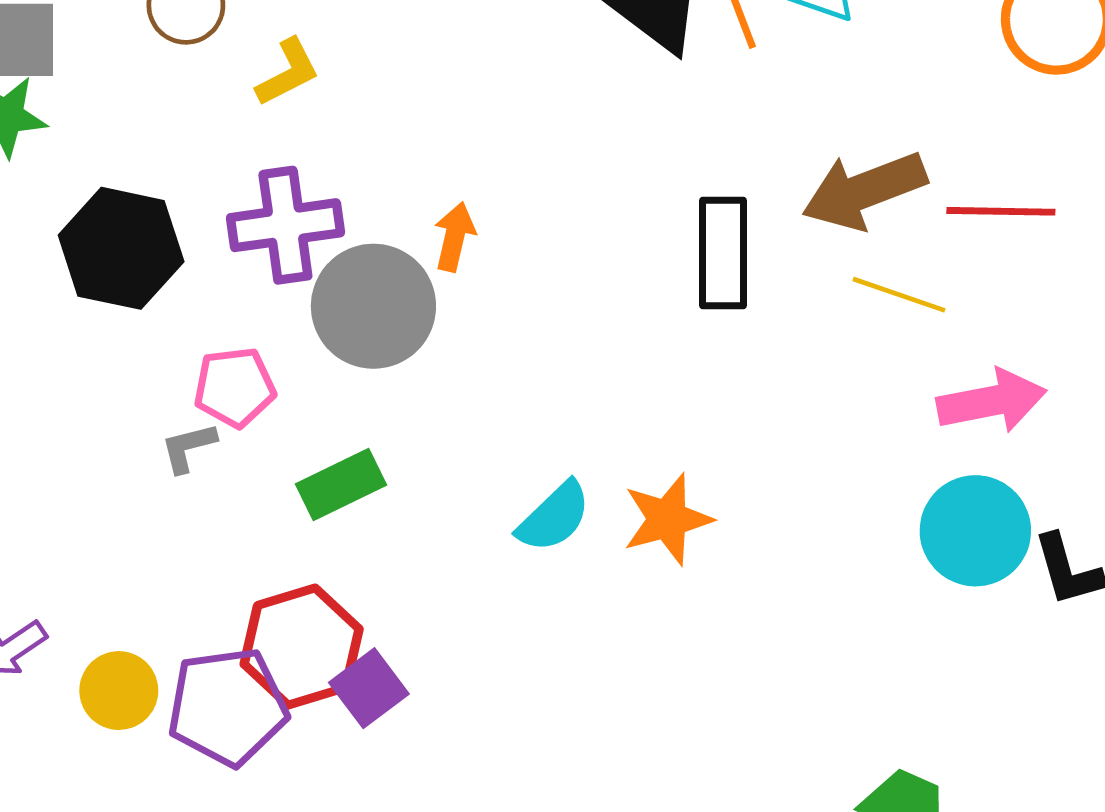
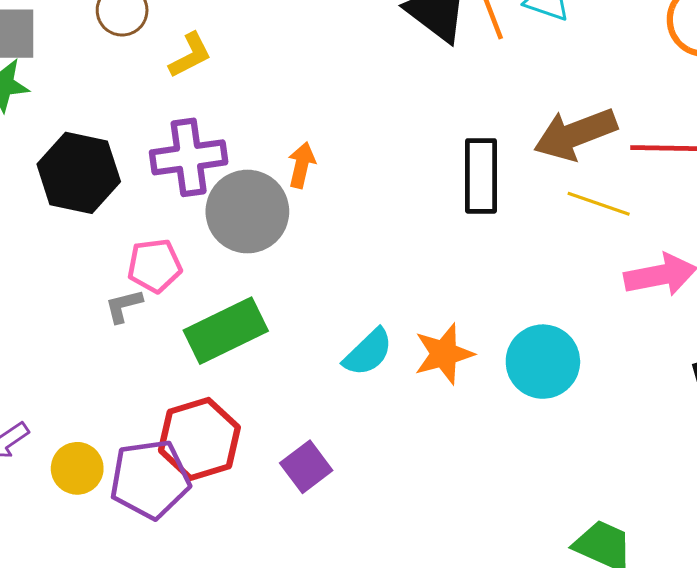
green rectangle: (341, 484) -> (226, 331), size x1.4
cyan circle: (975, 531) -> (543, 362), moved
purple square: (369, 688) -> (306, 467), moved

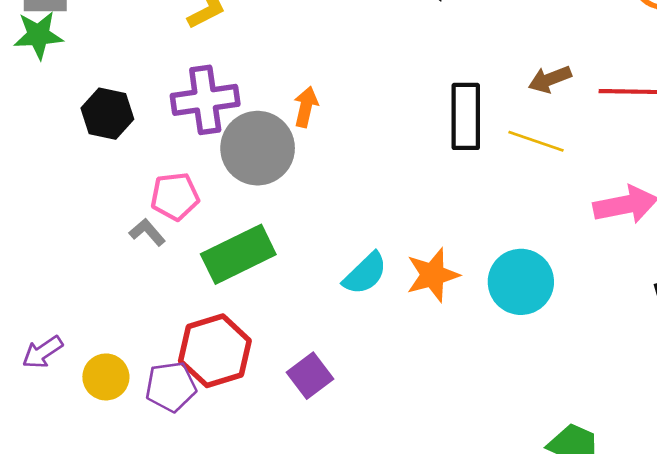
brown arrow: (575, 134) -> (550, 79), size x0.6
black hexagon: (79, 173) -> (107, 114), size x0.7
yellow line: (599, 204) -> (536, 141), moved
gray L-shape: (124, 306) -> (147, 232), turned 63
purple pentagon: (150, 479) -> (171, 387), size x0.7

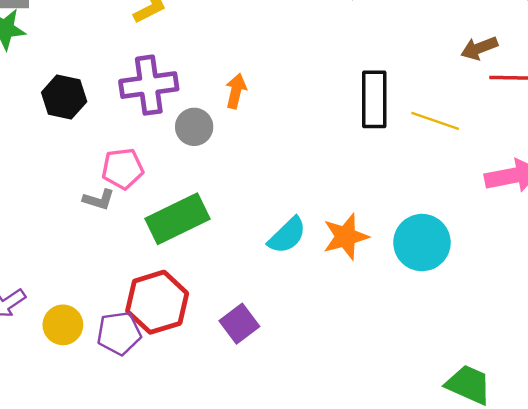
brown arrow: (550, 79) -> (479, 48), moved
gray circle: (258, 148) -> (194, 127), size x0.6
gray L-shape: (147, 232) -> (99, 200), turned 148

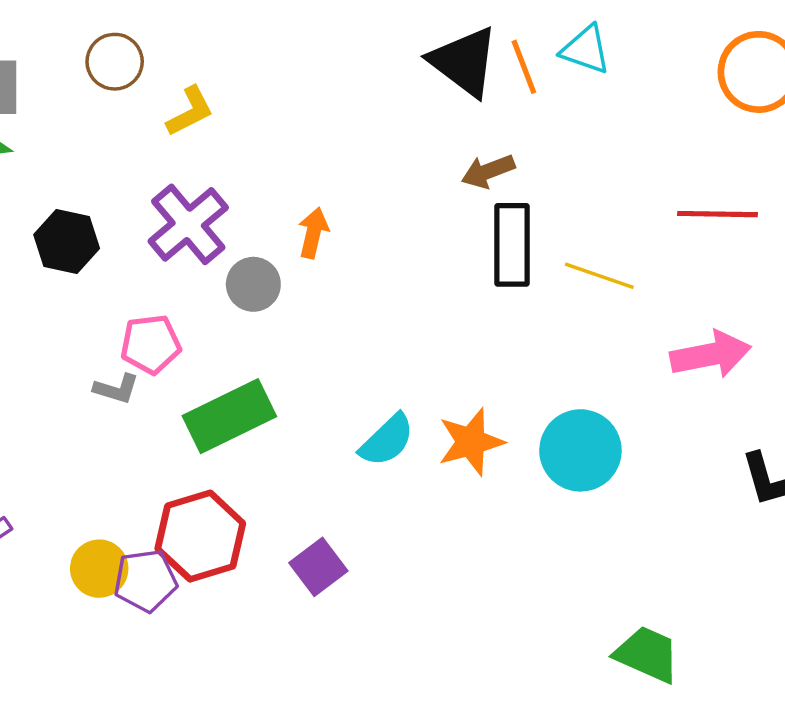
brown arrow: (479, 48) -> (488, 171), moved
purple cross: (149, 85) -> (188, 224), turned -32
yellow circle: (63, 325) -> (99, 569), moved

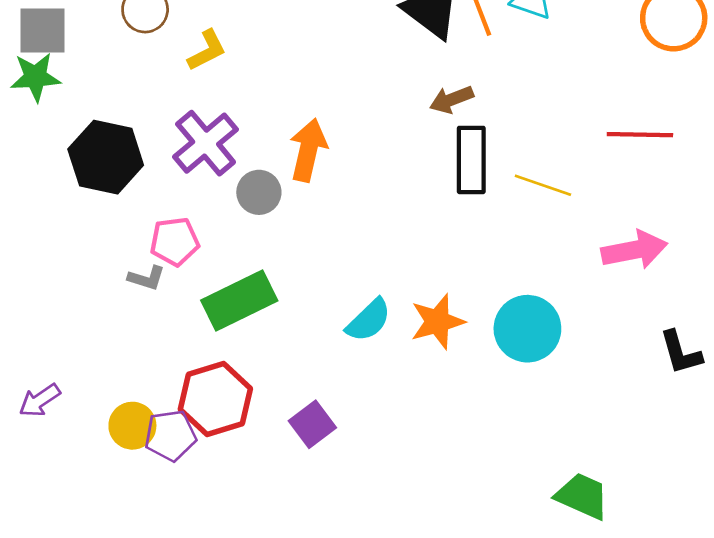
orange arrow: (313, 233) -> (308, 150), size x1.5
black hexagon: (67, 241) -> (106, 157), size x1.4

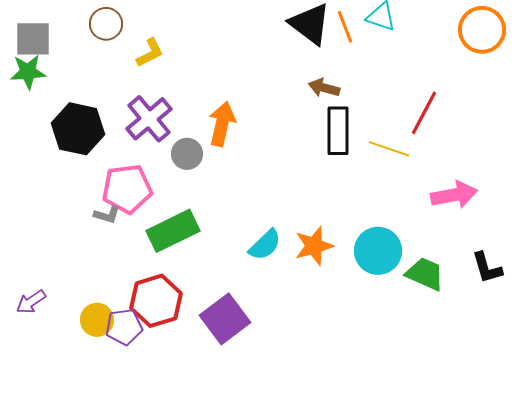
brown arrow: (452, 100) -> (324, 88), turned 36
red line: (640, 135) -> (424, 113), moved, turned -63
pink pentagon: (175, 242) -> (127, 189), size x1.4
purple square: (312, 424) -> (225, 319), size x1.5
green trapezoid: (582, 496) -> (425, 274), moved

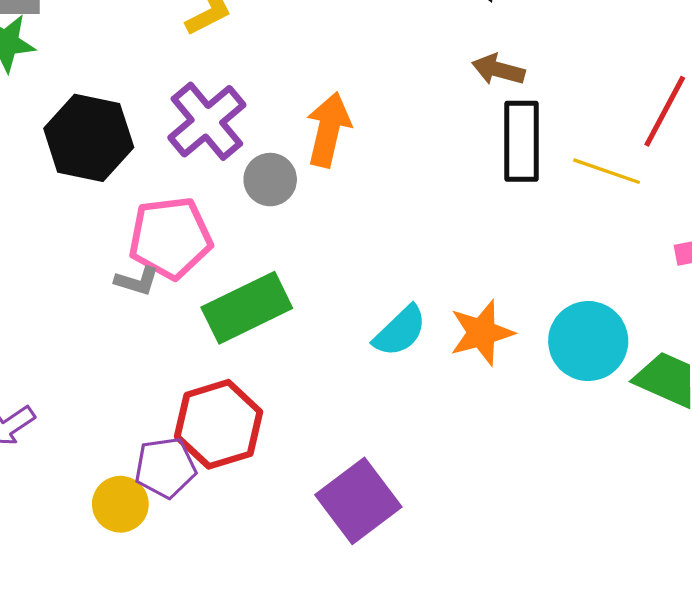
purple square: (225, 319) -> (358, 501), moved
yellow circle: (97, 320) -> (120, 504), moved

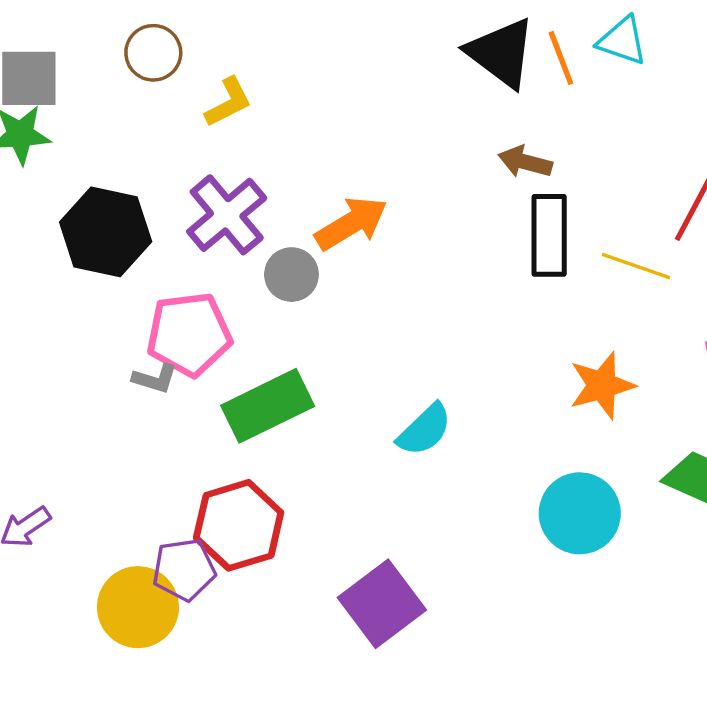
orange arrow: (328, 130) -> (351, 223), turned 46
orange star: (482, 333) -> (602, 385), moved
cyan circle: (588, 341) -> (580, 513), moved
yellow circle: (120, 504) -> (138, 607), size x1.4

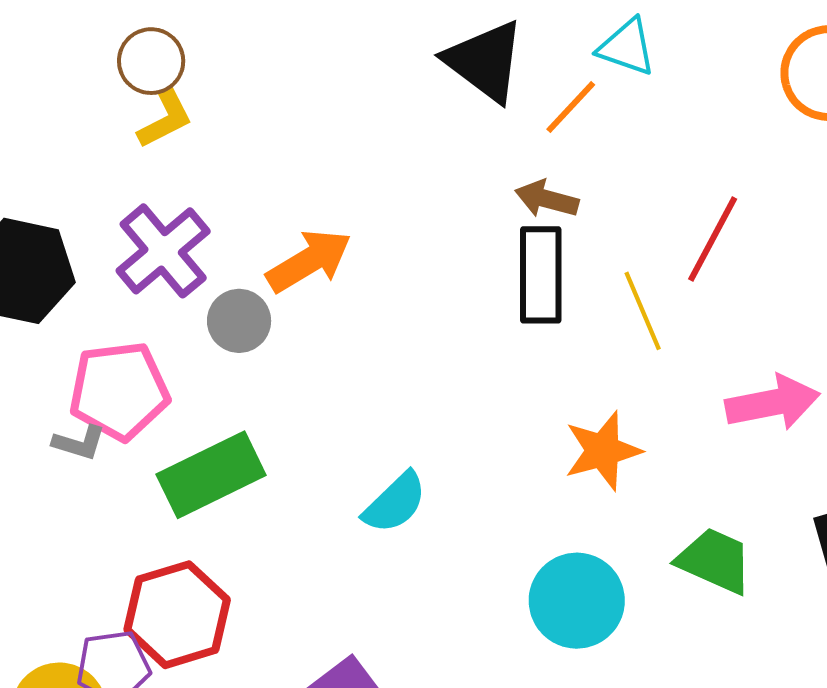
brown circle: (153, 53) -> (151, 61), moved
orange line: (561, 58) -> (571, 107), moved, turned 64
brown arrow: (525, 162) -> (547, 199), moved
yellow line: (636, 266) -> (643, 311), turned 48

